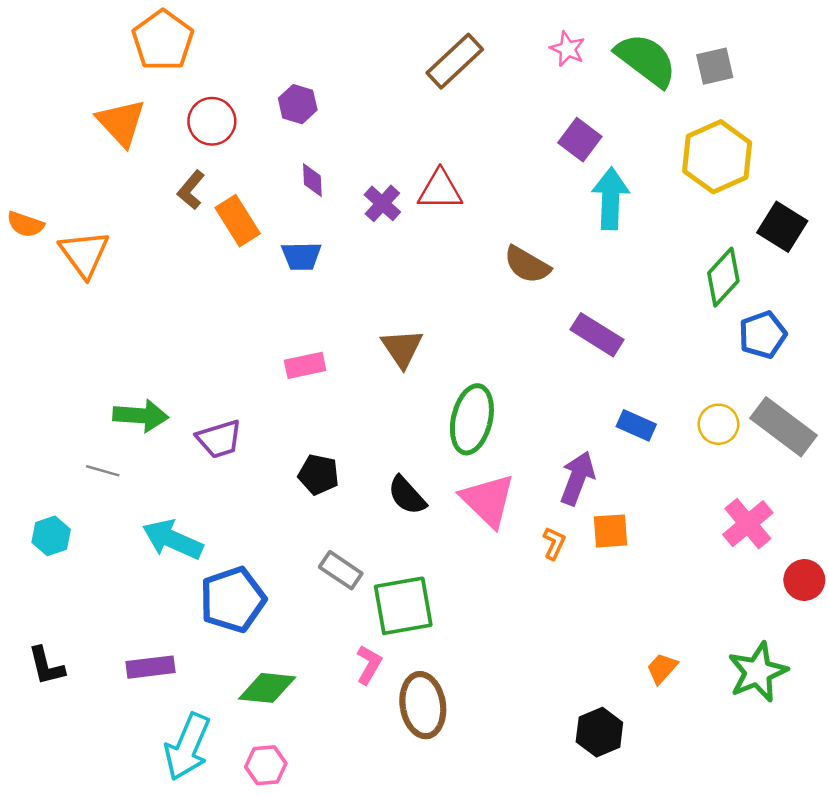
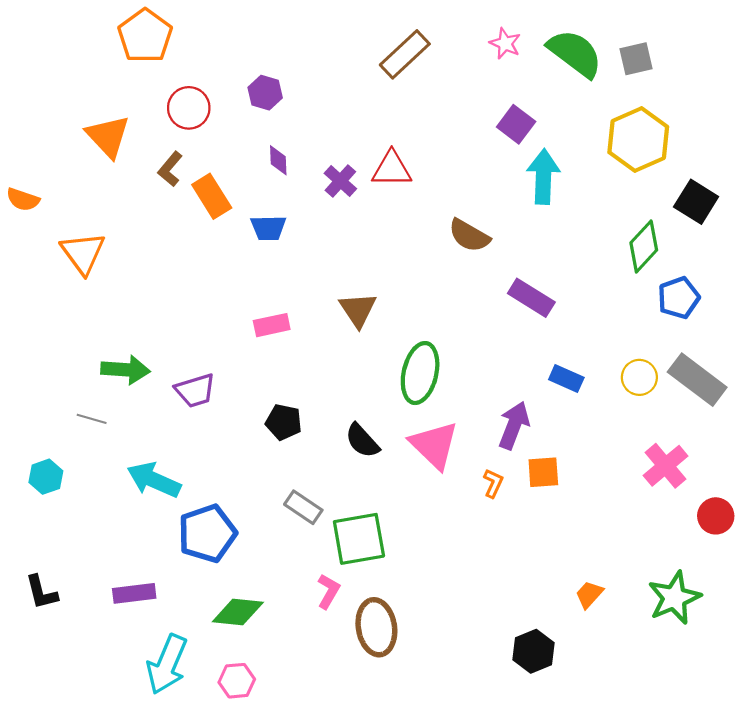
orange triangle: (121, 122) -> (108, 136), moved
orange triangle: (84, 254) -> (83, 253), moved

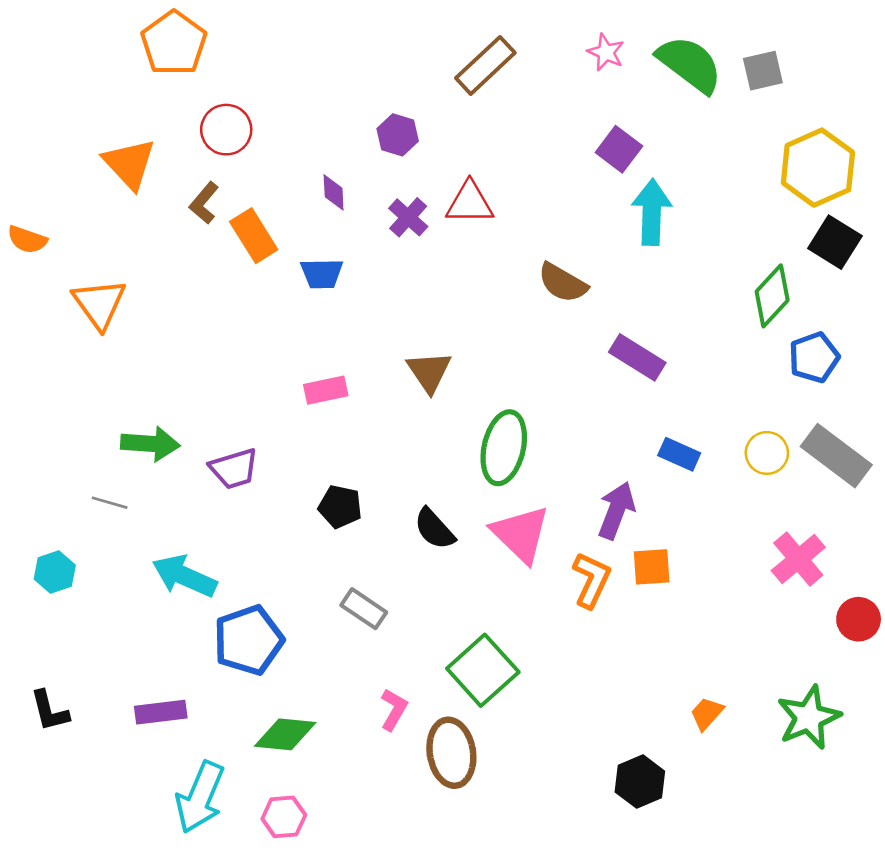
purple hexagon: (265, 93) -> (398, 135), moved
yellow hexagon: (638, 140) -> (818, 168), moved
orange L-shape: (493, 483) -> (591, 580), size x1.6
green square: (359, 539) -> (483, 670), moved, turned -32

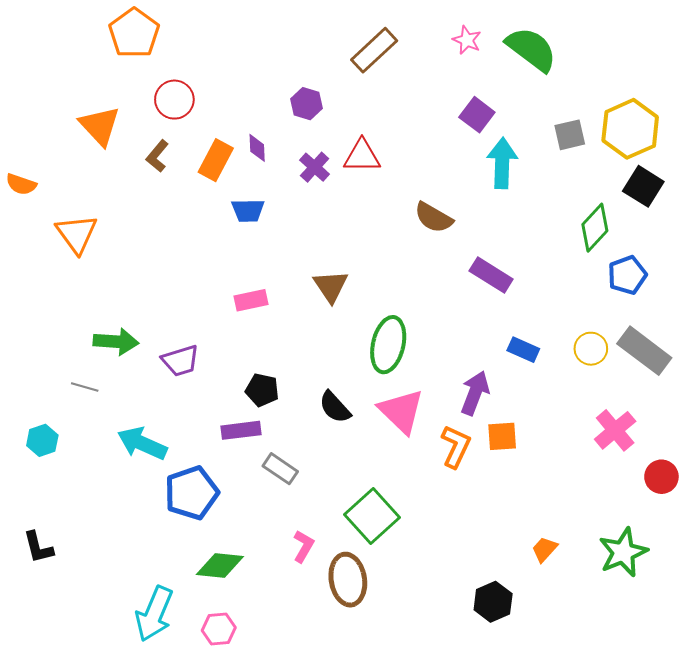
gray square: (763, 71) -> (570, 135), moved
orange rectangle: (254, 236) -> (216, 160), moved, turned 60
purple rectangle: (161, 712) -> (241, 430), moved

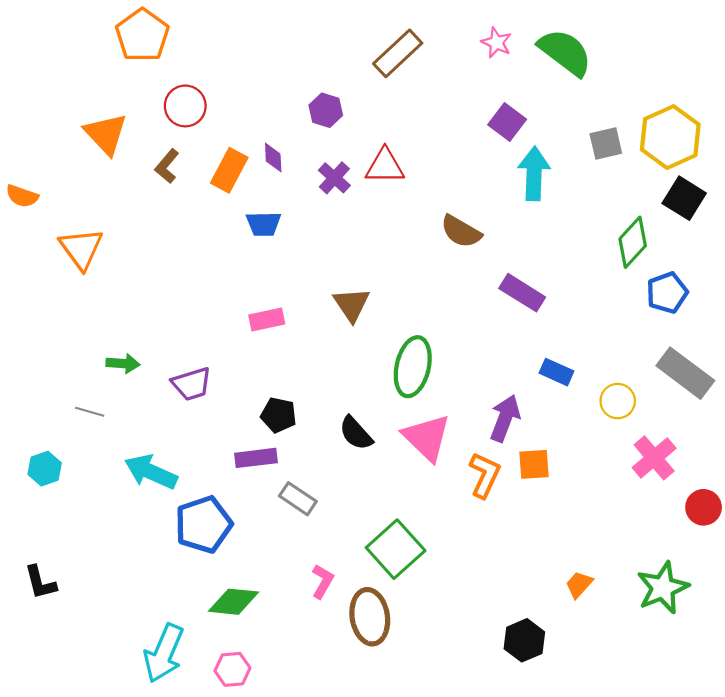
green arrow: (116, 342) -> (123, 363), size x0.7
yellow circle: (591, 349) -> (618, 401), moved

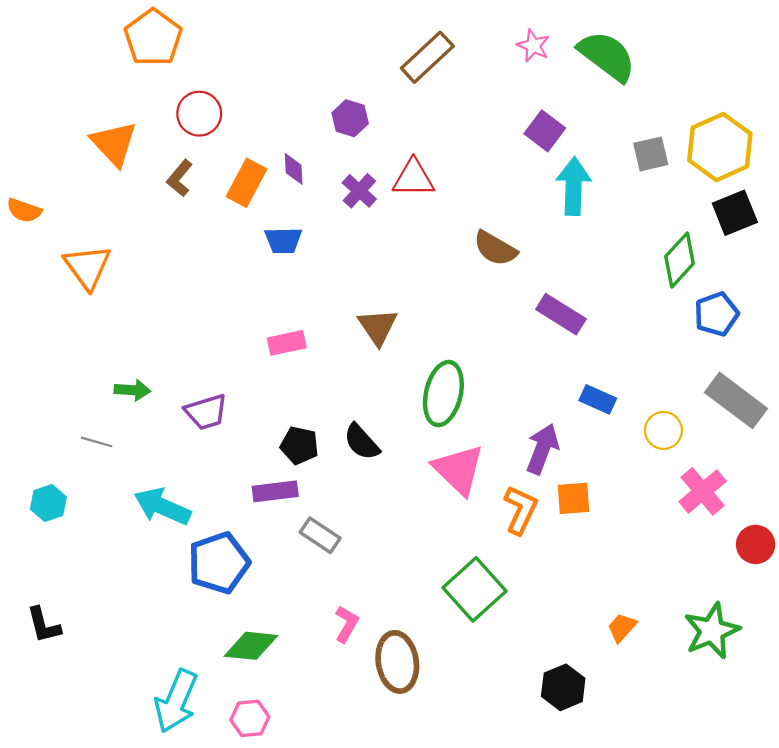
black square: (684, 198) -> (735, 213), turned 36
black semicircle: (356, 433) -> (362, 442), moved
green square: (396, 549) -> (474, 589), moved

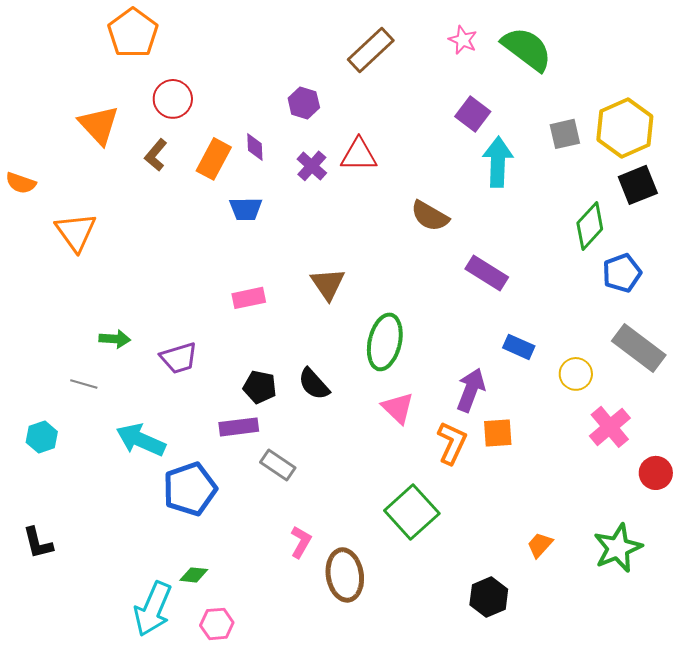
pink triangle: (458, 470) -> (398, 408), size x0.7
green diamond: (251, 646) -> (194, 575), moved, size x0.6

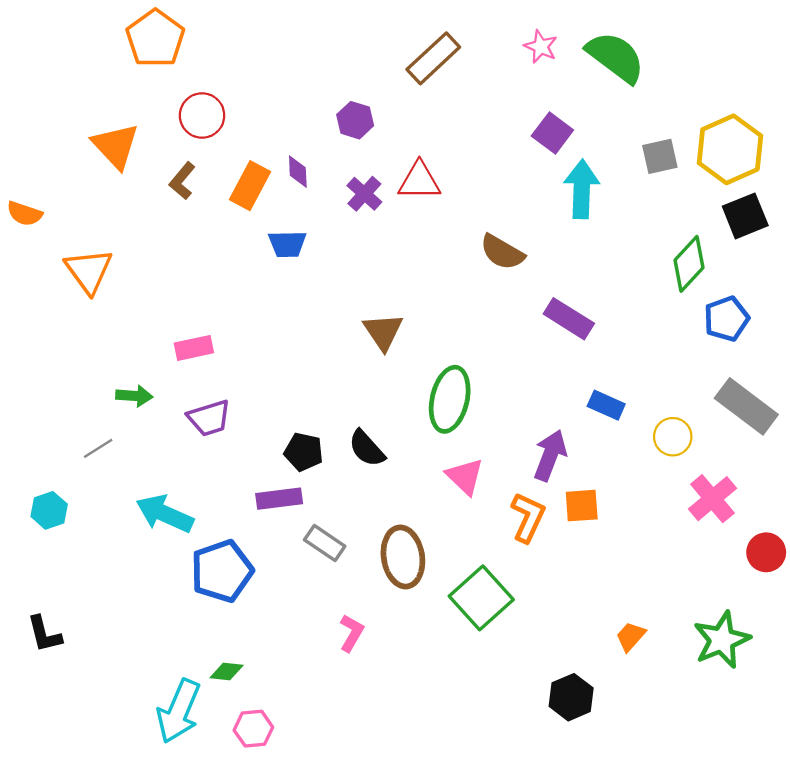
pink rectangle: (249, 298) -> (194, 348), moved
gray line: (84, 384) -> (98, 448), turned -48
brown ellipse: (345, 575) -> (403, 557), moved

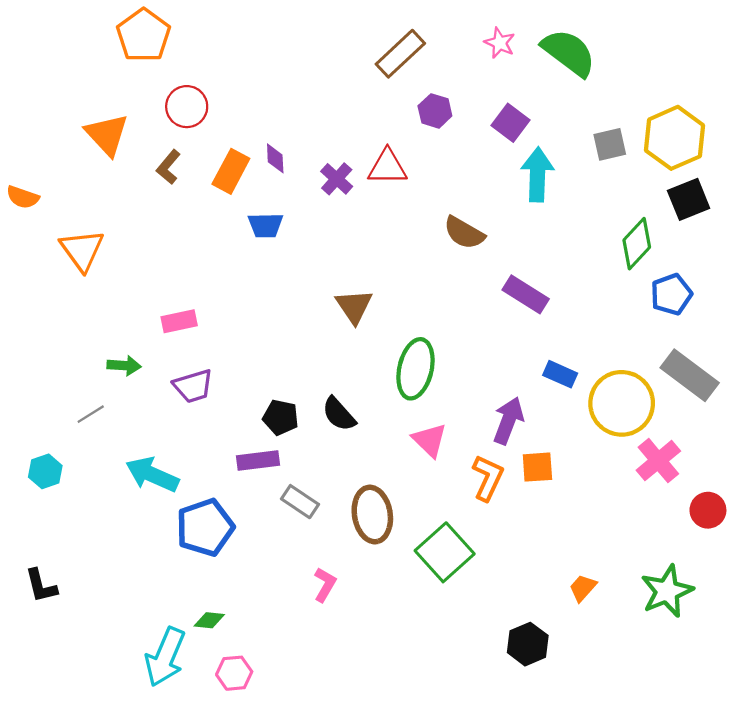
purple hexagon: (355, 120) -> (435, 111), moved
yellow circle: (673, 437) -> (622, 403), size x1.8

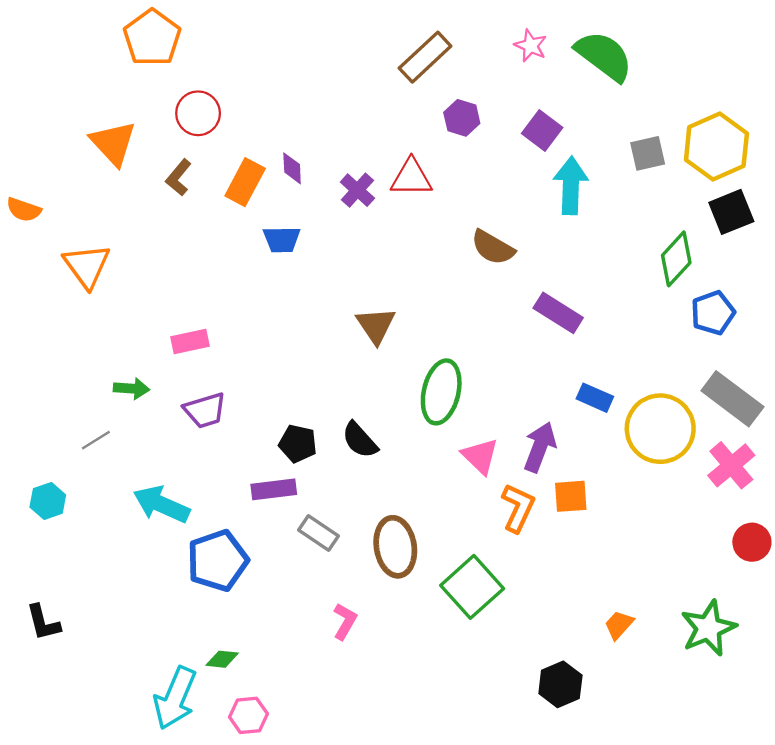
pink triangle: (430, 440) -> (480, 456), moved
pink cross: (658, 461) -> (731, 465), moved

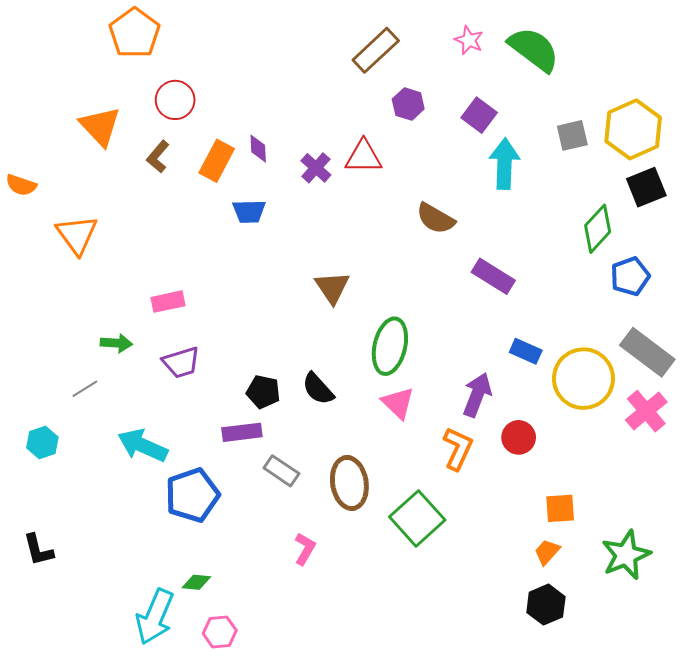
pink triangle: (480, 456) -> (398, 403), moved
orange square: (571, 496) -> (560, 508), moved
red circle: (752, 542) -> (519, 437), moved
black hexagon: (560, 684) -> (546, 605), moved

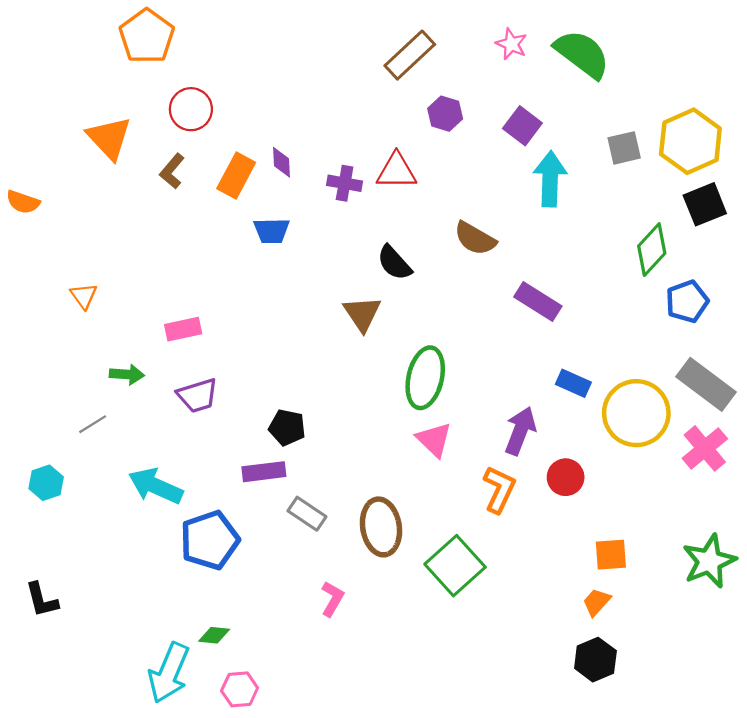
purple cross: (316, 168) -> (345, 183), turned -32
orange triangle: (77, 235) -> (84, 296), moved, size x0.6
black semicircle: (318, 389) -> (394, 263), moved
green star: (626, 555) -> (709, 561), moved

